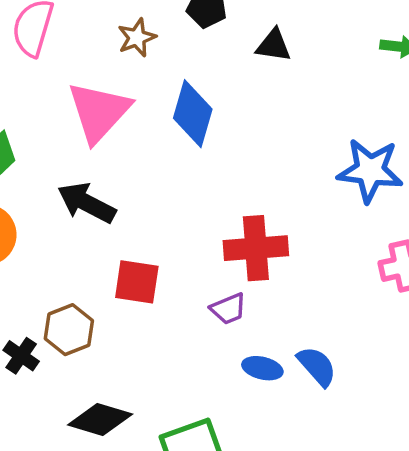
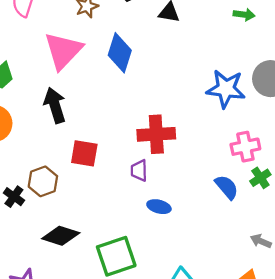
black arrow: (87, 203) -> (55, 105), turned 44
purple trapezoid: (228, 309) -> (139, 171), turned 110
blue semicircle: (317, 366) -> (227, 187), moved

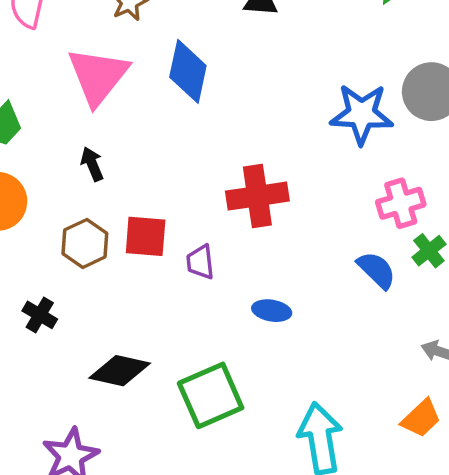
black arrow: (55, 105) -> (92, 164), size x0.6
purple trapezoid: (139, 171) -> (200, 262), moved
brown hexagon: (43, 181) -> (85, 243), moved

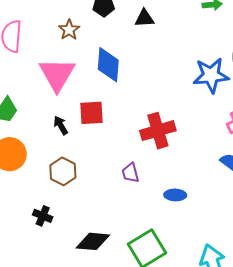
red square: (146, 236) -> (92, 113), moved

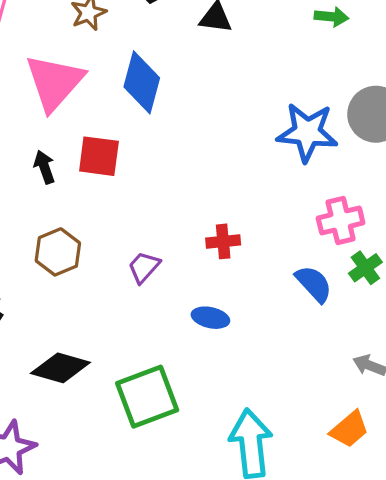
red cross: (158, 131) -> (223, 241), moved, size x0.6
brown hexagon: (63, 171) -> (58, 252), moved
purple trapezoid: (130, 173) -> (144, 267), turned 45

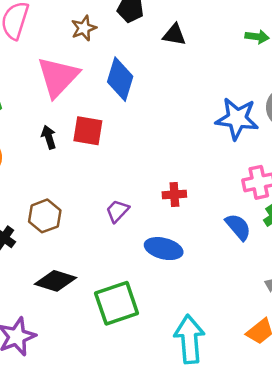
brown hexagon: (58, 252) -> (45, 216), moved
blue ellipse: (210, 318) -> (164, 249), size x1.4

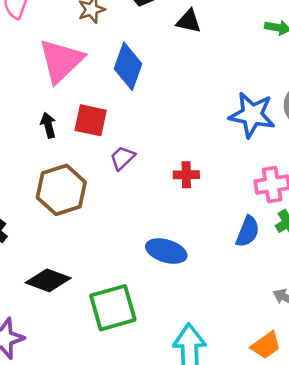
red cross: (174, 195) -> (186, 175), moved
purple trapezoid: (117, 211) -> (122, 158), moved
brown hexagon: (45, 216) -> (61, 190), moved, size x1.4
blue semicircle: (238, 227) -> (248, 231), turned 60

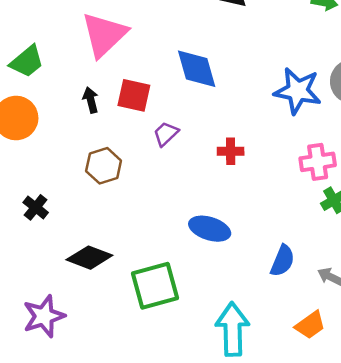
blue diamond: (128, 66) -> (197, 69), moved, turned -36
brown hexagon: (61, 190) -> (104, 166), size x0.7
blue semicircle: (248, 231) -> (282, 261), moved

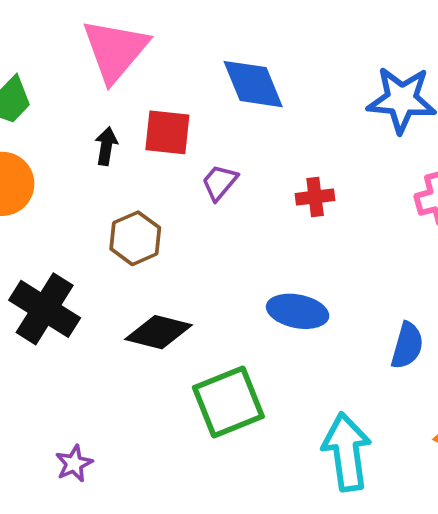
black arrow: (91, 100) -> (106, 146), turned 30
black cross: (36, 207) -> (45, 309), size x1.8
black diamond: (89, 258) -> (159, 332), moved
purple star: (44, 316) -> (74, 464), size x0.6

